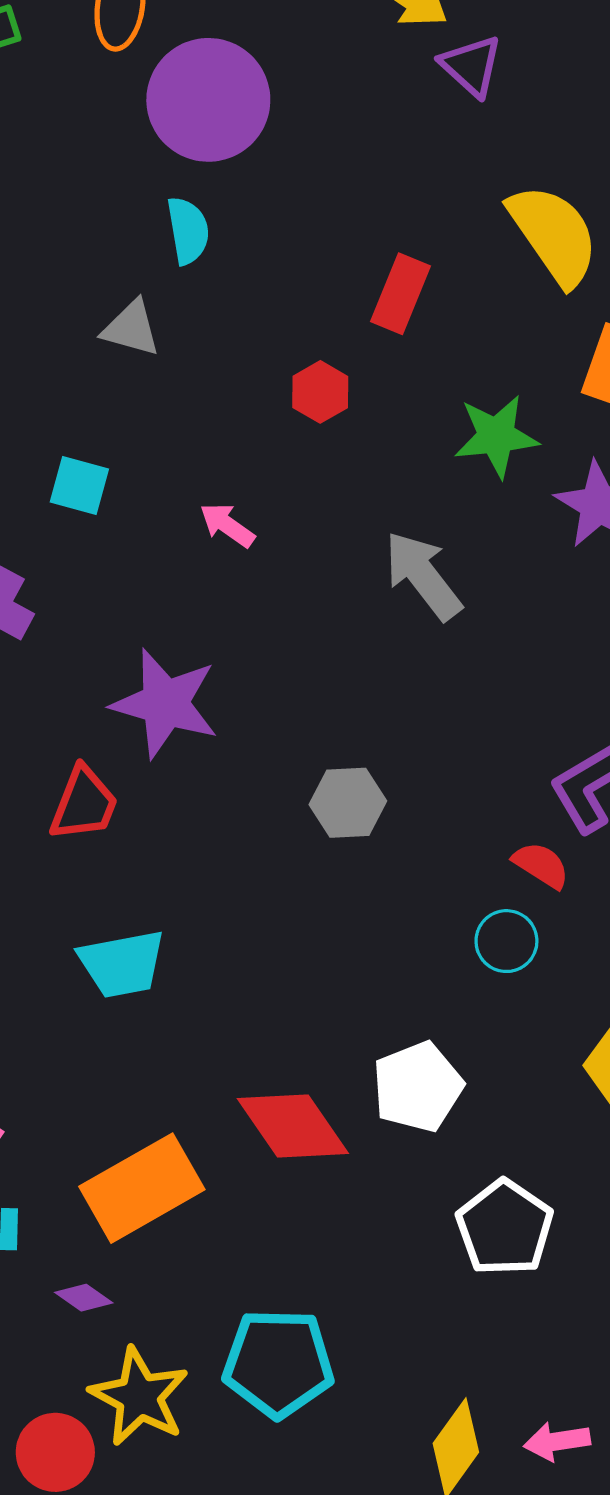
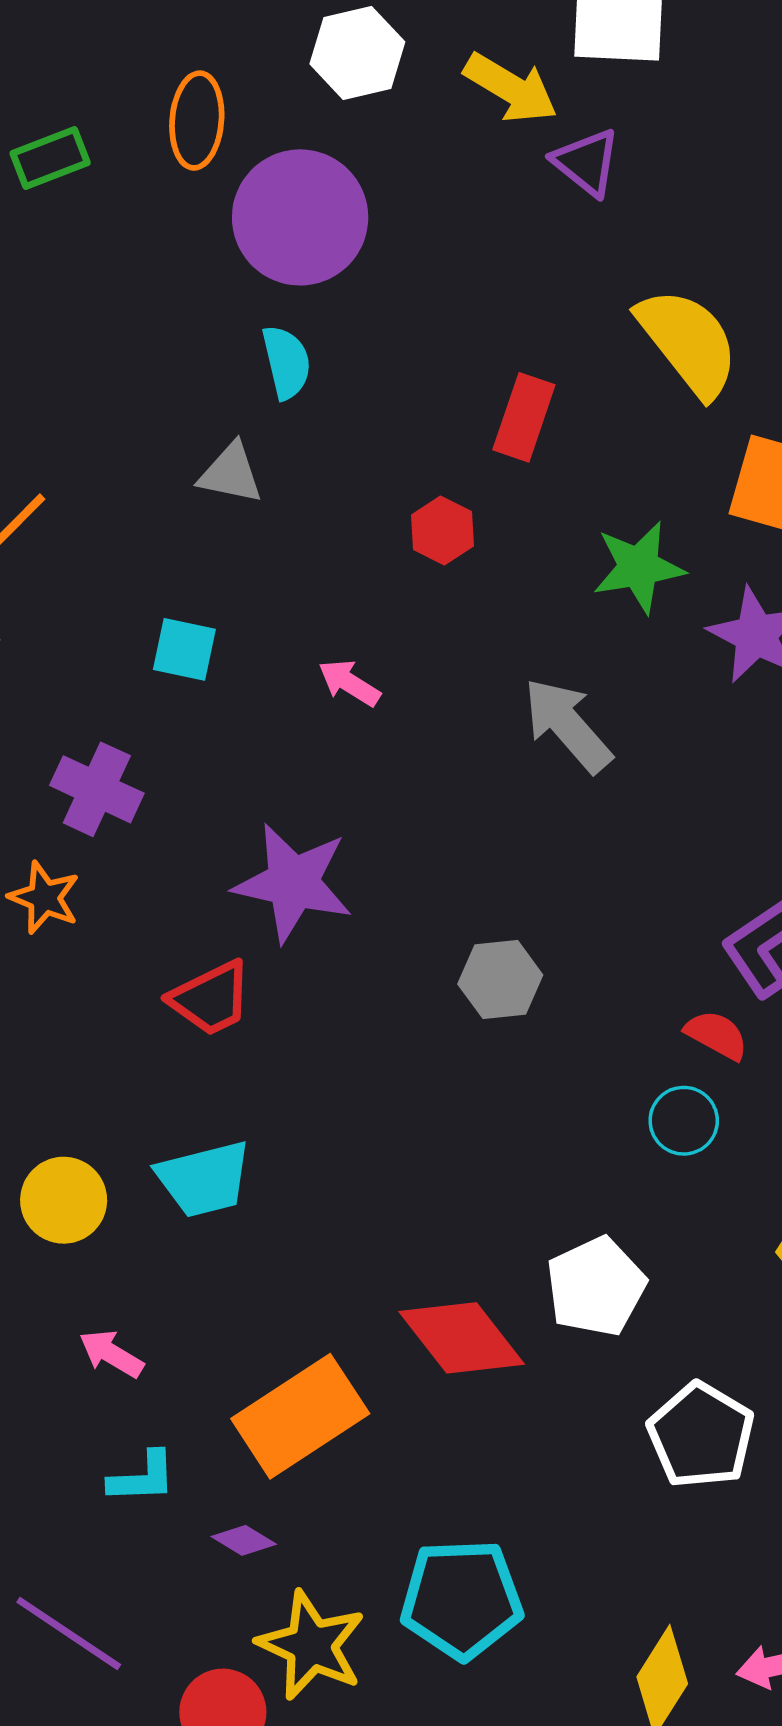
red trapezoid: (84, 804) -> (211, 998), turned 46
cyan trapezoid: (122, 964) -> (204, 1179), moved

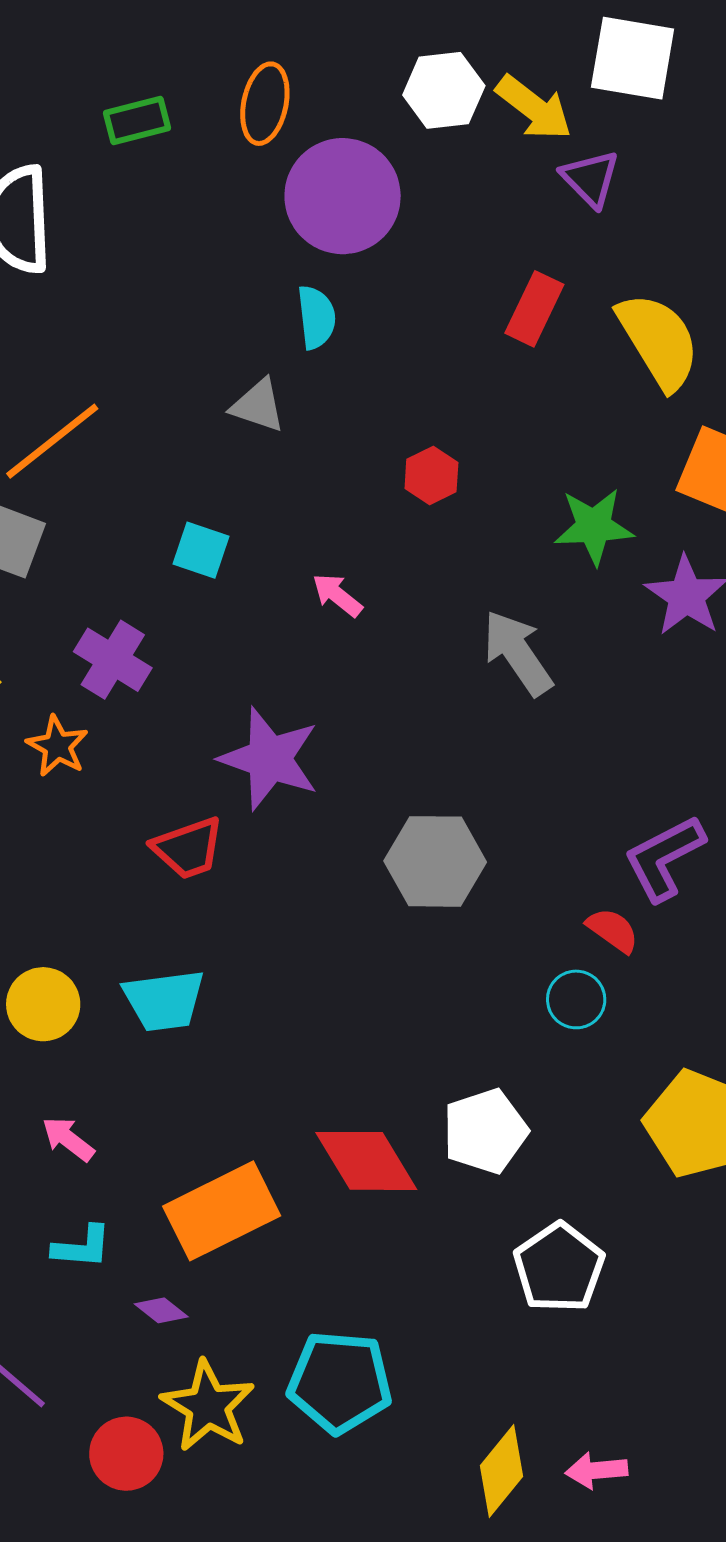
white hexagon: (357, 53) -> (444, 90), moved
red rectangle: (524, 417) -> (534, 309), moved
gray hexagon: (500, 980) -> (435, 861), size x1.4

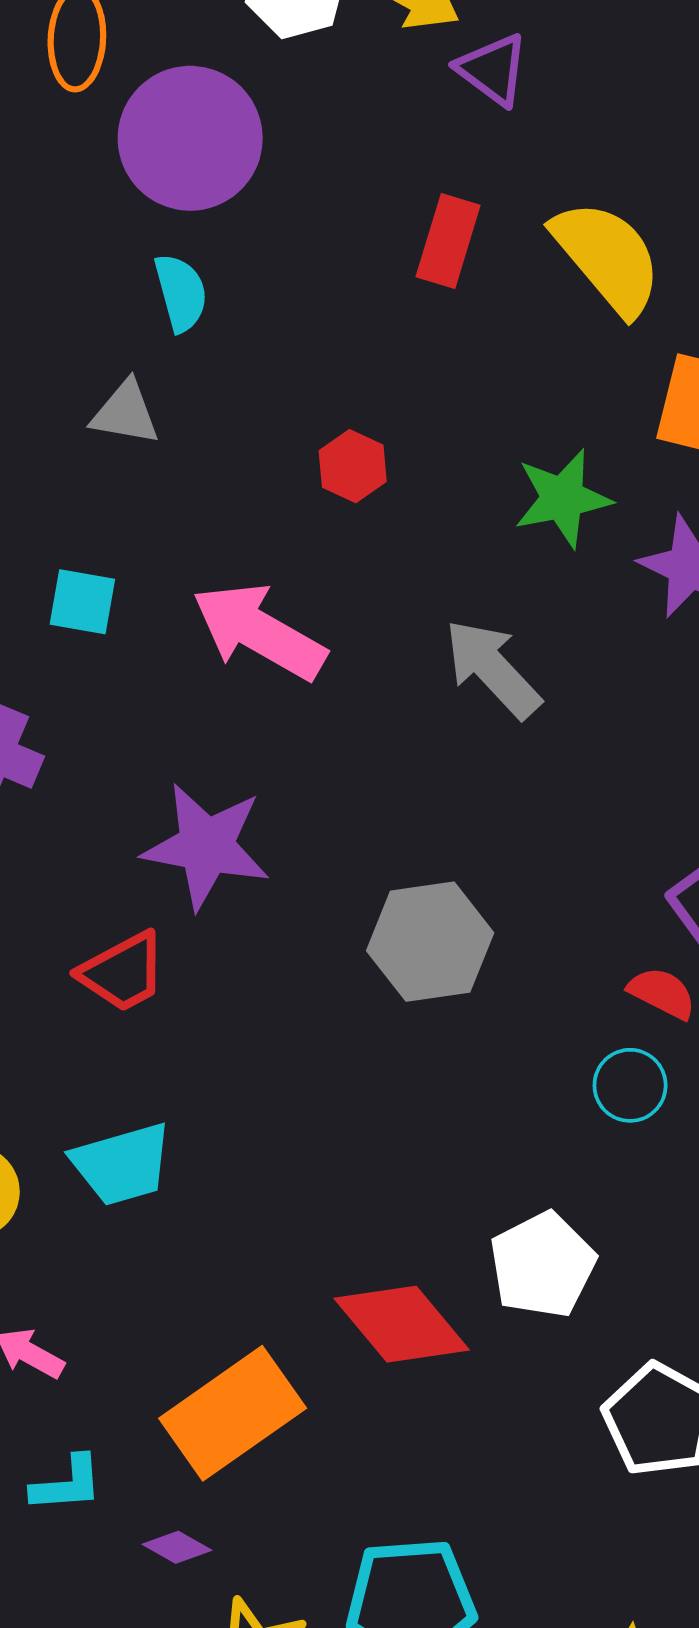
pink arrow: (337, 595) -> (259, 632), size x2.0

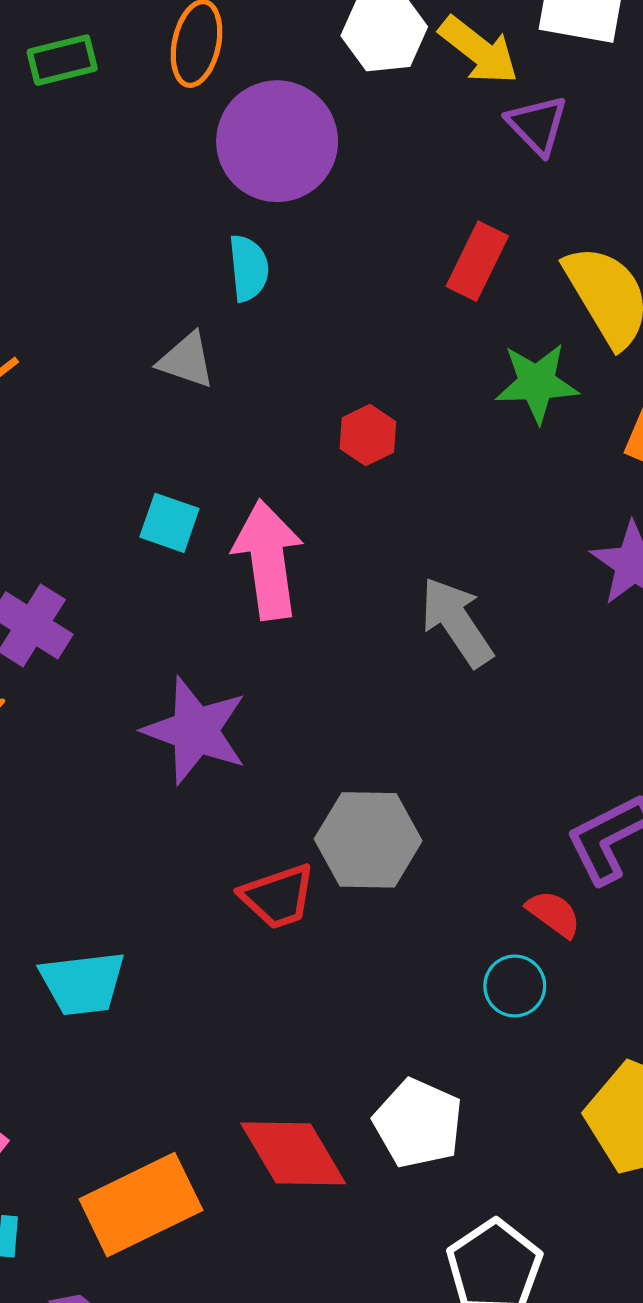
green star: (563, 498) -> (537, 383), moved
cyan square: (82, 602) -> (169, 523), moved
pink arrow: (259, 632) -> (268, 560), turned 43
red trapezoid: (123, 972) -> (278, 896), moved
white pentagon: (543, 1265) -> (418, 1123), turned -30

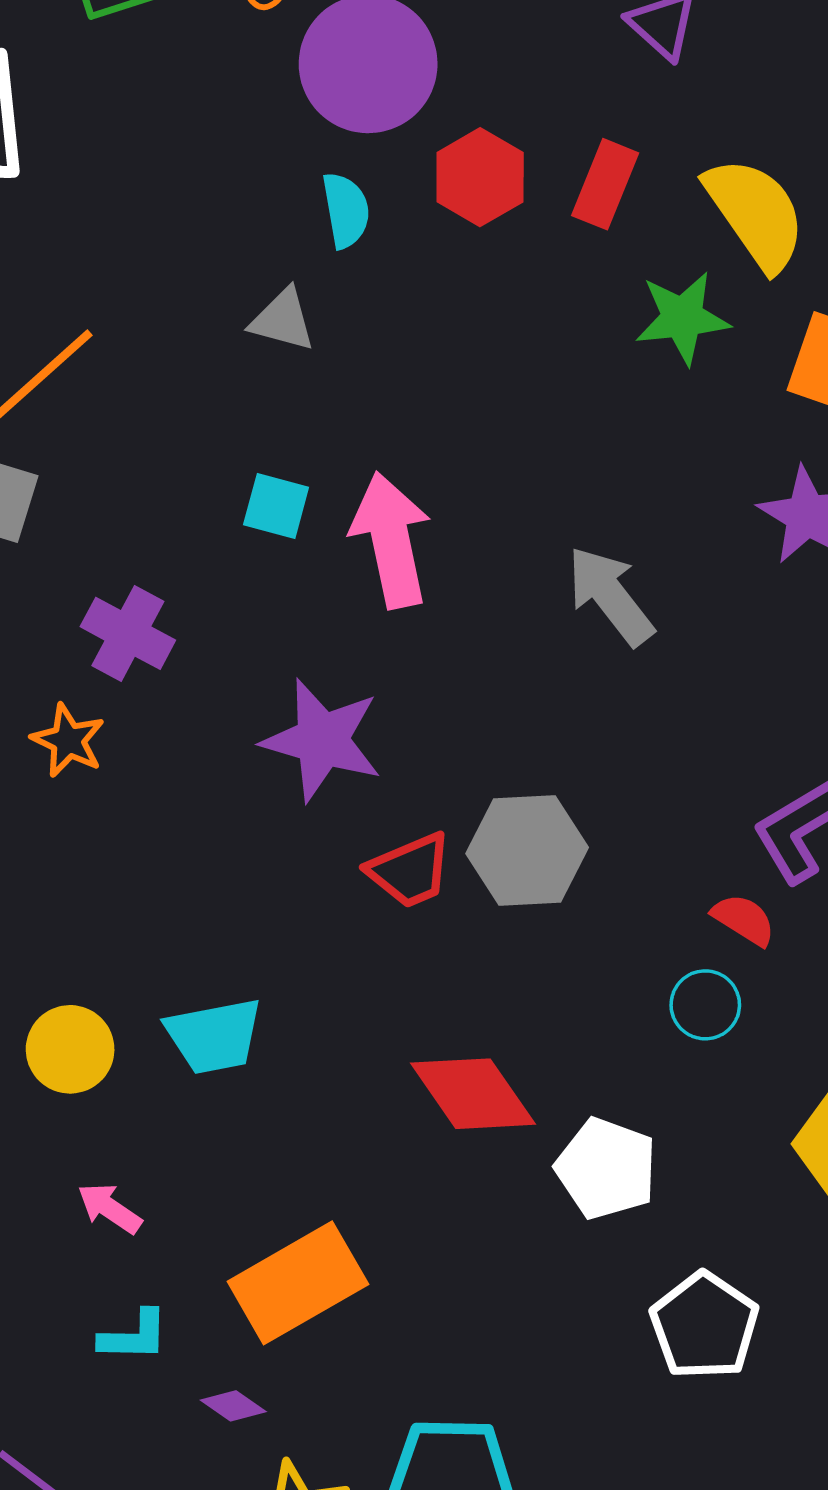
red hexagon: (368, 435) -> (480, 177), moved, size x1.4
red trapezoid: (278, 896) -> (410, 870), moved
red diamond: (293, 1153) -> (473, 1094), moved

